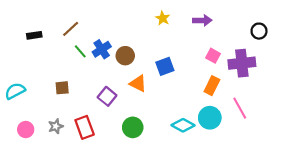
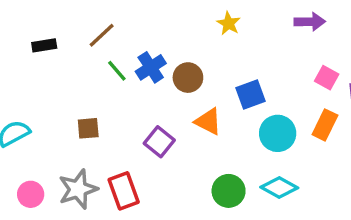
yellow star: (163, 18) -> (229, 23), moved
cyan circle: (210, 118) -> (278, 133), moved
gray star: (56, 126) -> (78, 189), size x1.6
green circle: (133, 127) -> (229, 191), moved

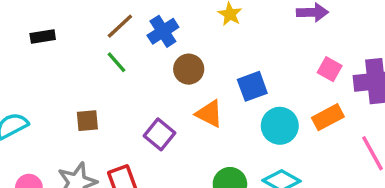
brown line: (102, 35) -> (120, 26), moved
blue cross: (151, 67) -> (163, 31), moved
orange rectangle: (325, 125) -> (328, 117), turned 36

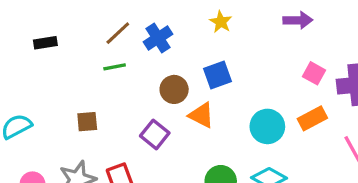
green line: (117, 62) -> (115, 67), turned -60
brown circle: (189, 69) -> (174, 89), moved
blue square: (252, 86) -> (217, 75), moved

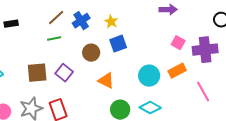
yellow star: (221, 22) -> (111, 22), moved
orange triangle: (201, 115) -> (106, 81), moved
brown square: (87, 122) -> (37, 73), size x1.5
purple square: (155, 134) -> (64, 73), moved

